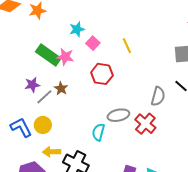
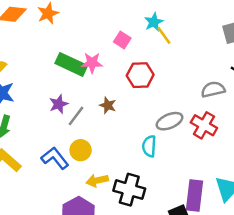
cyan star: (77, 29) -> (154, 22), moved
brown star: (61, 88) -> (108, 105), moved
gray semicircle: (158, 96) -> (213, 89), turned -108

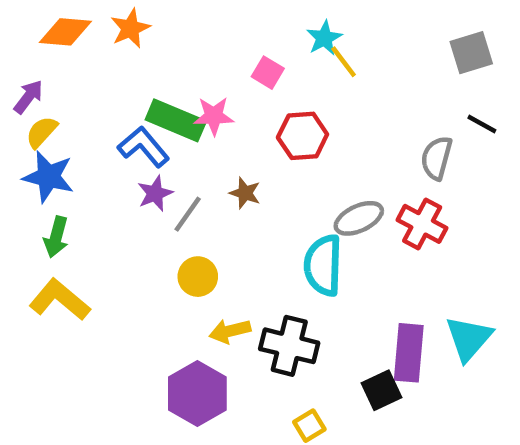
gray semicircle: (213, 89) -> (436, 158), turned -60
cyan semicircle: (149, 146) -> (323, 265), size x1.5
blue L-shape: (55, 158) -> (144, 147), moved

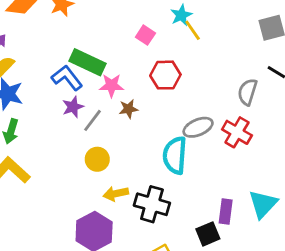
pink star: (214, 116) -> (111, 86), moved
brown star: (245, 193) -> (128, 109), turned -30
purple rectangle: (409, 353) -> (226, 212), size x0.7

